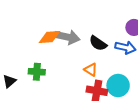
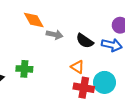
orange diamond: (49, 37) -> (34, 20), moved, turned 65
gray arrow: (67, 37) -> (55, 35), size x0.7

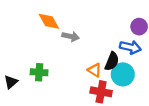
black semicircle: (85, 41) -> (112, 61), moved, turned -102
cyan circle: (105, 82) -> (123, 74), moved

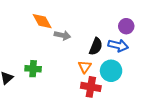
black semicircle: (112, 61) -> (96, 46), moved
orange triangle: (95, 70) -> (85, 67), turned 32

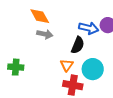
orange diamond: (42, 21) -> (40, 16), moved
blue arrow: (118, 45) -> (89, 28), moved

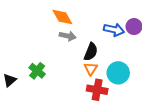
black semicircle: (78, 45) -> (91, 52), moved
green cross: (16, 67) -> (37, 71), turned 35

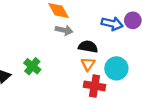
black semicircle: (91, 52) -> (88, 47), turned -102

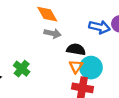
cyan circle: (116, 68) -> (91, 68), moved

